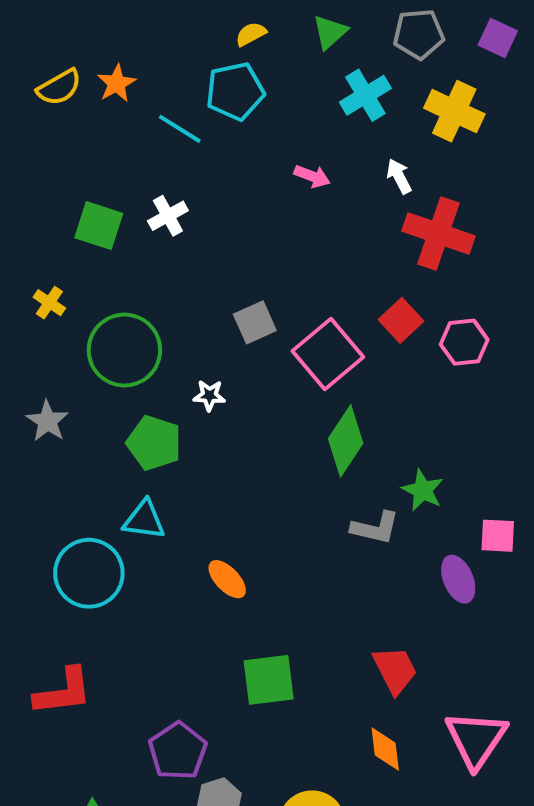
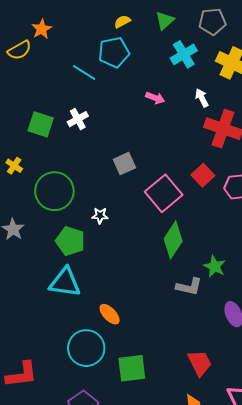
orange star: (117, 83) -> (42, 29), moved
gray square: (255, 322) -> (124, 164), moved
cyan triangle: (144, 520) -> (65, 282), size x1.4
cyan circle: (89, 573) -> (86, 348), moved

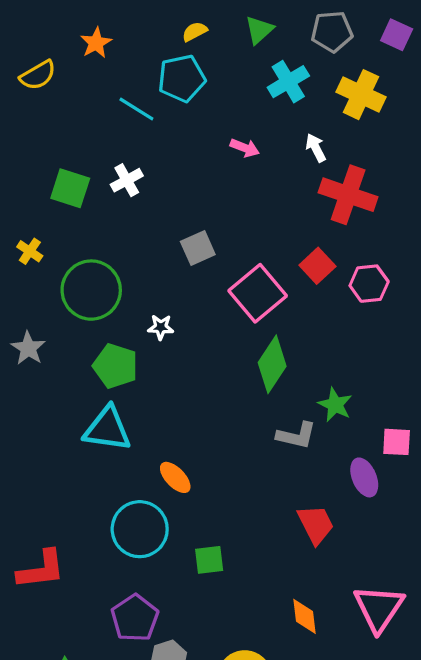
orange star: (42, 29) -> (96, 43), moved
red trapezoid: (200, 363) -> (316, 524), moved
green square: (132, 368) -> (209, 560), size x0.7

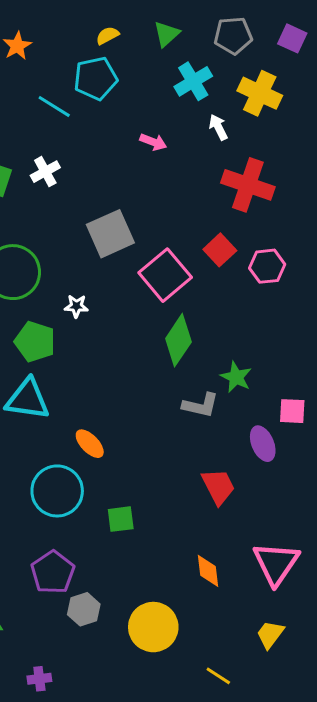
white arrow: (316, 148) -> (218, 127), moved
gray square: (198, 248) -> (110, 234), size x1.5

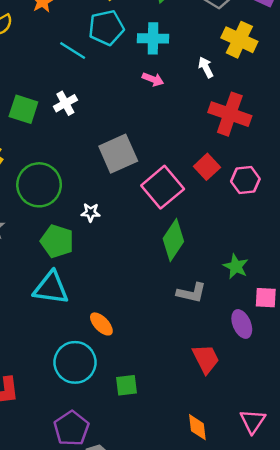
cyan cross: (193, 81) -> (153, 38), moved, turned 32
green star: (236, 377) -> (236, 266), moved
pink triangle: (276, 563) -> (253, 421), size x0.7

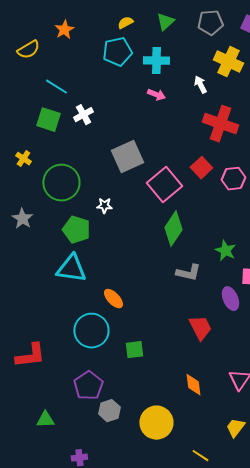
cyan line: (73, 50) -> (56, 87), moved

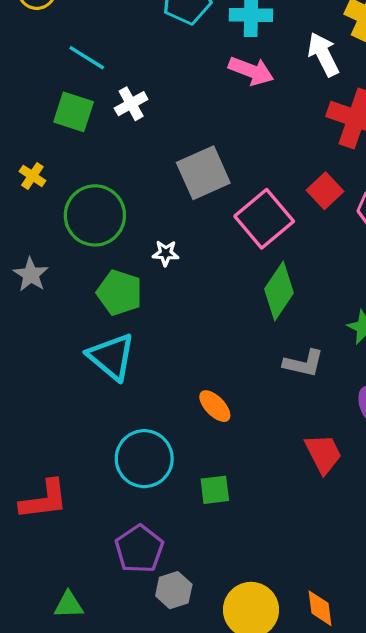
white arrow: (200, 85) -> (323, 54), size x1.5
pink arrow: (156, 95) -> (251, 71), size x1.5
cyan triangle: (71, 269) -> (111, 357), turned 32
orange ellipse: (113, 299) -> (215, 406), moved
orange diamond: (193, 385) -> (320, 608), moved

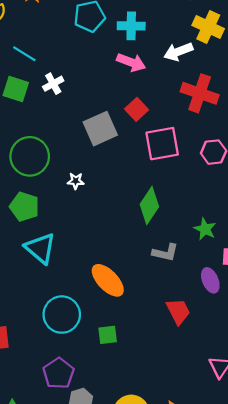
white arrow: (323, 54) -> (178, 52), turned -84
red square: (325, 191) -> (137, 109), moved
pink square: (264, 219) -> (162, 144), moved, turned 30
green pentagon: (120, 293) -> (24, 207), moved
orange ellipse: (215, 406) -> (108, 280), size x1.6

